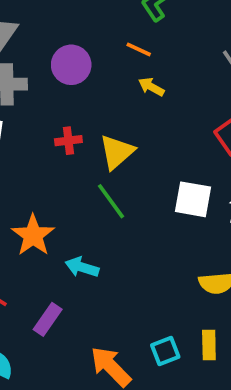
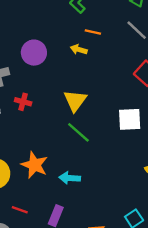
orange line: (139, 49) -> (93, 32), moved
yellow arrow: (151, 87) -> (79, 49), moved
red cross: (68, 141) -> (23, 102), moved, turned 35

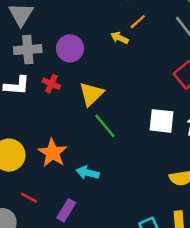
orange line: (93, 32) -> (138, 22), turned -63
purple circle: (34, 53) -> (70, 48), moved
yellow triangle: (75, 101) -> (91, 94), moved

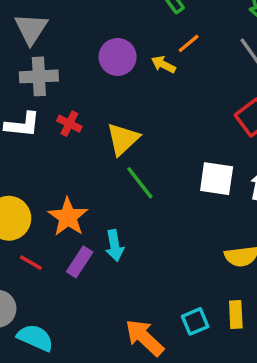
purple circle: (70, 48) -> (118, 57), moved
cyan arrow: (88, 173) -> (115, 245), turned -115
red line: (29, 198) -> (31, 263), moved
purple rectangle: (66, 210) -> (80, 262), moved

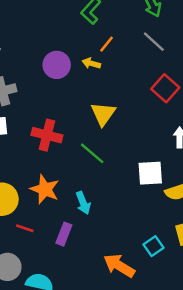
red cross: (69, 124) -> (47, 135), moved, size x1.6
yellow triangle: (123, 139) -> (103, 114), moved
white square: (217, 179) -> (150, 173), moved
purple rectangle: (80, 262) -> (64, 234), moved

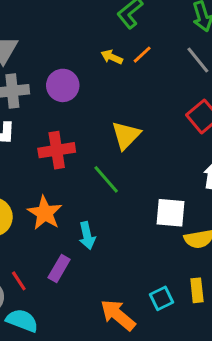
yellow arrow: (91, 63) -> (112, 57), moved
purple circle: (57, 65) -> (63, 85), moved
red cross: (47, 135) -> (57, 150), turned -32
red line: (25, 228) -> (19, 281), moved, turned 30

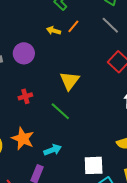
red cross: (57, 150) -> (25, 96), size x0.6
white square: (171, 213) -> (94, 165), moved
cyan arrow: (87, 236) -> (53, 150), turned -90

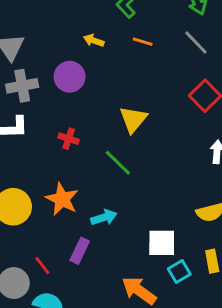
orange line: (73, 26) -> (143, 42), turned 64
yellow arrow: (54, 31) -> (94, 41), moved
red cross: (25, 96) -> (69, 139), turned 32

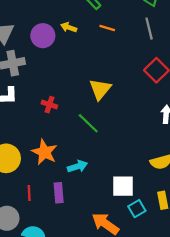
gray line: (196, 43) -> (149, 29), turned 30
purple circle: (70, 77) -> (43, 36), moved
purple rectangle: (80, 251) -> (59, 193), turned -30
red line: (42, 265) -> (29, 193), moved, turned 35

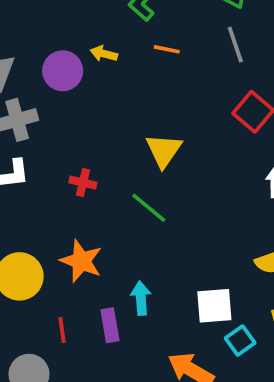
cyan arrow: (77, 166) -> (141, 298), moved, turned -72

